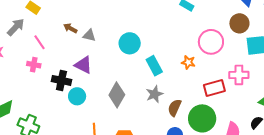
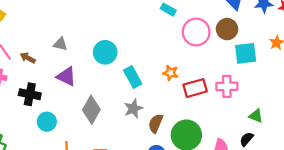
brown arrow: (70, 28) -> (28, 58), moved
pink circle: (211, 42) -> (196, 32), moved
purple triangle: (83, 65) -> (66, 76), moved
red rectangle: (214, 88) -> (195, 88), moved
cyan circle: (77, 96) -> (47, 122), moved

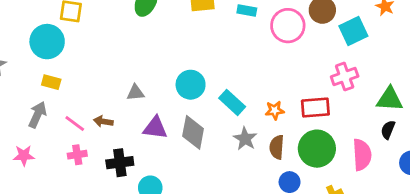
orange star: (170, 73) -> (275, 110), moved
red rectangle: (195, 88) -> (315, 108), moved, turned 30
gray diamond: (91, 110) -> (193, 132), moved
green triangle: (256, 116) -> (390, 99), size x1.5

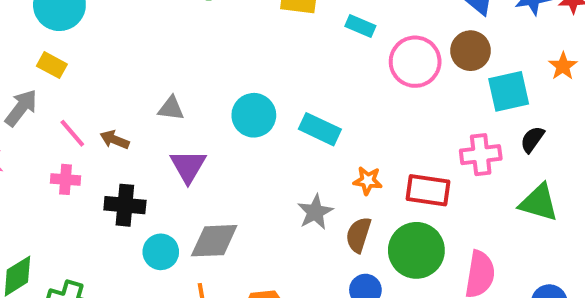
cyan rectangle: (232, 102) -> (320, 129), moved, turned -30
purple triangle: (155, 128) -> (188, 166), turned 40
black semicircle: (388, 130) -> (532, 139), moved
gray diamond: (193, 132) -> (214, 241), moved, turned 64

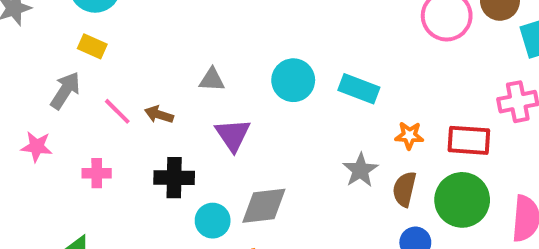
pink cross: (66, 179) -> (97, 173), moved

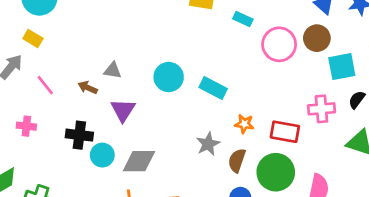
brown arrow: (159, 115) -> (88, 88), moved
cyan circle: (213, 221) -> (102, 155), moved

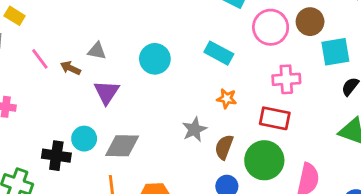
pink line: (45, 85) -> (40, 59), moved
cyan rectangle: (213, 88) -> (219, 53), moved
pink cross: (321, 109) -> (286, 79), moved
orange star: (244, 124) -> (227, 99), moved
black cross: (79, 135) -> (56, 156), moved

